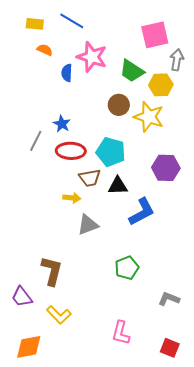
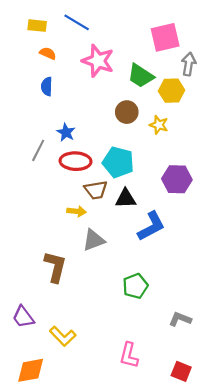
blue semicircle: (67, 73) -> (47, 86), moved
yellow star: (149, 117) -> (159, 125), size x0.6
brown L-shape: (52, 271) -> (55, 267), moved

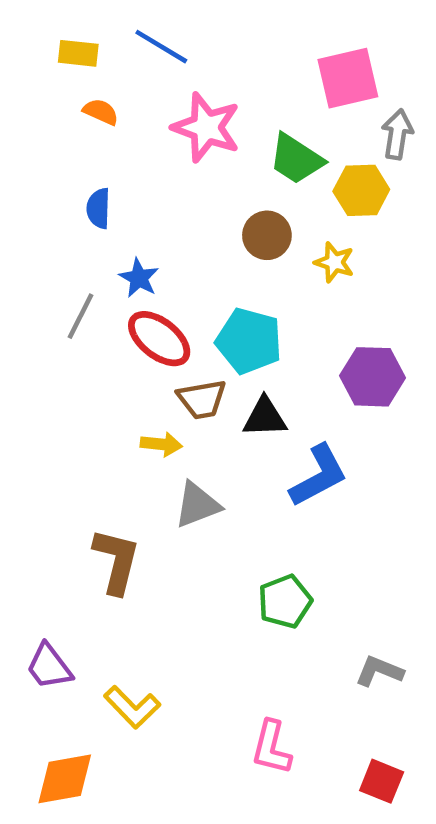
blue semicircle: (47, 86) -> (98, 208), moved
red ellipse: (76, 161) -> (159, 339), turned 36

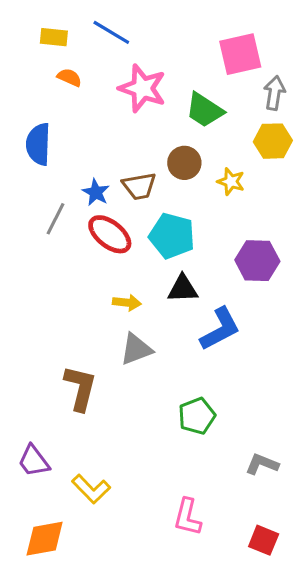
yellow hexagon: (361, 190) -> (273, 141), moved
blue semicircle: (98, 208) -> (38, 144), moved, size x1.5
brown trapezoid: (202, 399) -> (139, 186), moved
yellow arrow: (161, 444) -> (127, 303), moved

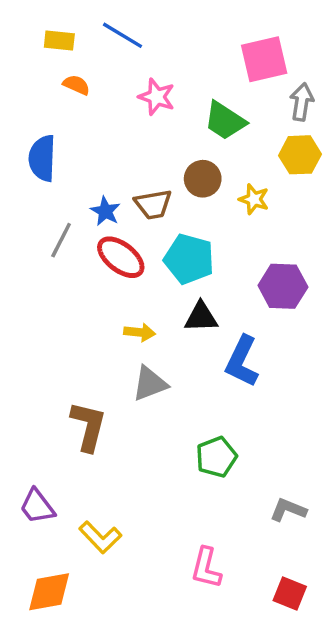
pink star: (142, 88) -> (157, 97), size x0.7
blue L-shape: (220, 329) -> (242, 361), turned 144

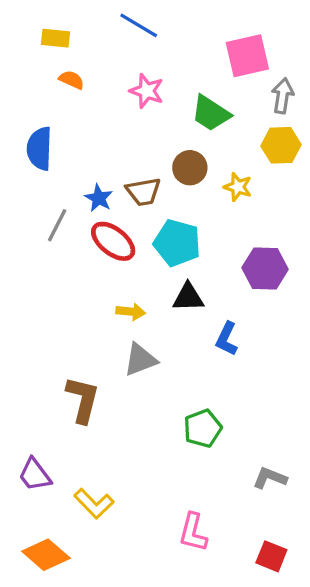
blue line: (122, 35) -> (139, 25), moved
blue L-shape: (242, 361) -> (227, 339), size x0.7
orange diamond: (49, 592) -> (46, 555), turned 51

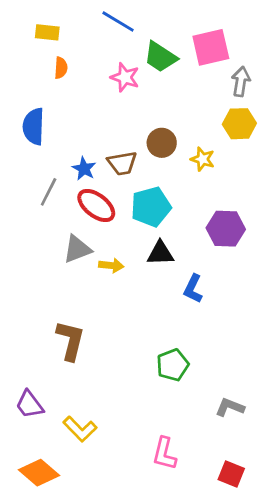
orange semicircle: (72, 80) -> (61, 68), turned 70
green trapezoid: (211, 113) -> (160, 57), moved
cyan pentagon: (177, 243) -> (151, 207), turned -30
gray triangle: (140, 360) -> (77, 249), moved

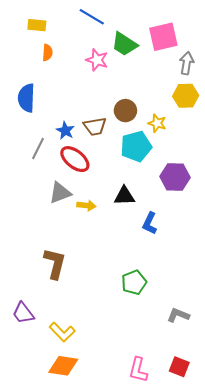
cyan pentagon: (151, 207) -> (136, 146), moved
pink L-shape: (164, 454) -> (138, 370), moved
orange diamond: (39, 473) -> (63, 366), moved, turned -32

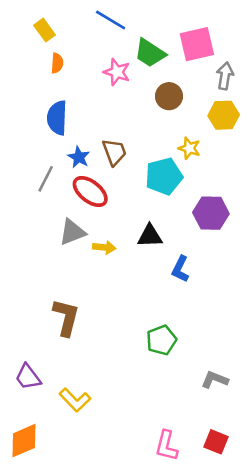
yellow rectangle: (37, 25) -> (44, 30), turned 48
blue semicircle: (26, 98) -> (57, 118), moved
brown circle: (125, 111) -> (169, 96), moved
brown trapezoid: (95, 126) -> (114, 152), turned -100
orange diamond: (63, 366) -> (24, 441), moved, turned -32

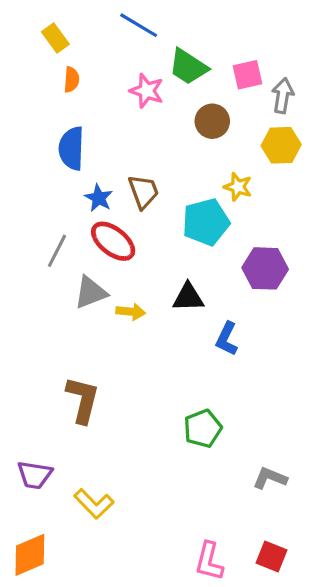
pink square: (197, 44) -> (247, 75), moved, size x0.7
gray line: (46, 179) -> (57, 251), moved
purple trapezoid: (28, 377) -> (35, 475), turned -44

